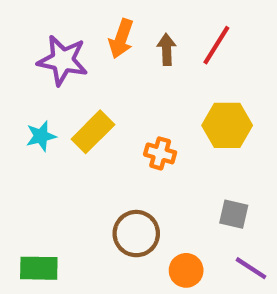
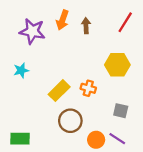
red line: (216, 45) -> (125, 22), moved
yellow rectangle: (93, 132) -> (59, 91), moved
orange cross: (160, 153) -> (88, 88), moved
purple line: (251, 268) -> (117, 139), moved

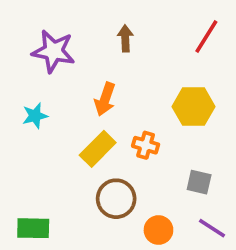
orange arrow: (63, 20) -> (105, 99), moved
brown arrow: (86, 26) -> (125, 38), moved
purple line: (117, 139) -> (212, 228), moved

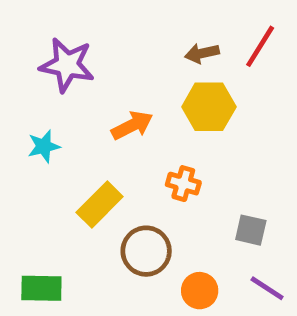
brown arrow: (125, 38) -> (202, 53), moved, turned -100
orange arrow: (105, 99) -> (132, 125), turned -136
yellow hexagon: (194, 107) -> (209, 107), moved
yellow rectangle: (98, 149) -> (100, 204), moved

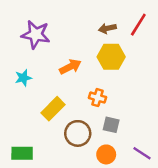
gray square: (251, 230) -> (111, 125), moved

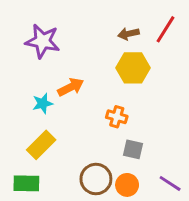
orange arrow: (70, 67) -> (71, 87), moved
cyan star: (23, 78) -> (43, 103), moved
yellow rectangle: (53, 109) -> (41, 145), moved
brown circle: (78, 133) -> (96, 179), moved

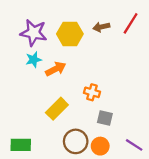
yellow hexagon: (133, 68) -> (70, 34), moved
cyan star: (43, 103) -> (34, 60), moved
yellow rectangle: (41, 145) -> (57, 109), moved

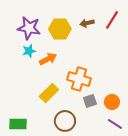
orange cross: (92, 92) -> (79, 79), size x1.6
gray square: (105, 118) -> (90, 101), turned -32
orange circle: (100, 146) -> (112, 102), moved

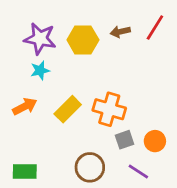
orange arrow: (48, 59) -> (25, 106), moved
yellow rectangle: (49, 93) -> (68, 109), moved
purple line: (115, 124) -> (138, 172), moved

